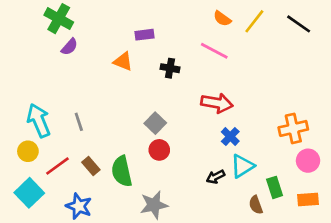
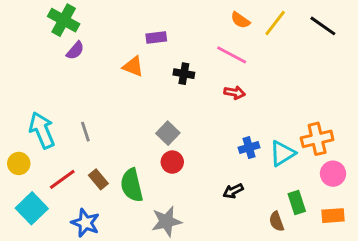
red arrow: (217, 103) -> (235, 93), moved, size x0.6
blue cross: (230, 137) -> (249, 148), turned 30
yellow circle: (28, 151) -> (19, 163), moved
cyan triangle: (242, 166) -> (282, 153), moved

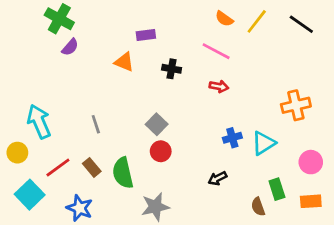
gray line: (85, 132) -> (96, 124), moved
orange cross: (317, 139) -> (296, 105), moved

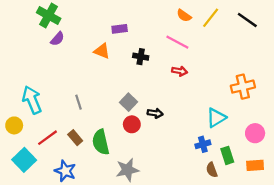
blue cross: (232, 138) -> (203, 144), moved
black arrow: (217, 178) -> (155, 113), moved, turned -144

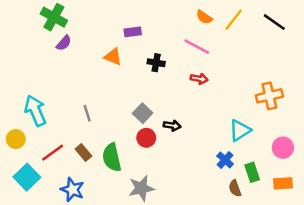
blue cross: (203, 144) -> (225, 160), turned -32

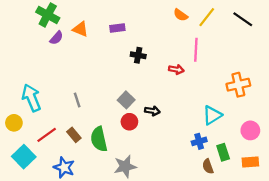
pink line: (197, 47) -> (196, 50), moved, turned 65
orange triangle: (113, 57) -> (80, 29), moved
blue cross: (225, 160) -> (199, 141), turned 32

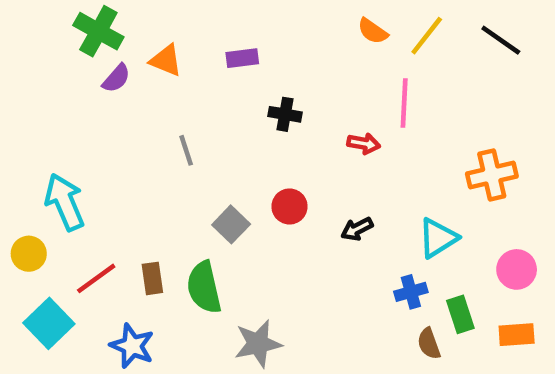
gray line: (77, 100) -> (186, 150), moved
gray square: (126, 100) -> (231, 224), moved
black arrow: (152, 111) -> (357, 229), moved, turned 144
red circle: (129, 122) -> (290, 206), moved
brown rectangle: (74, 135) -> (152, 278), turned 32

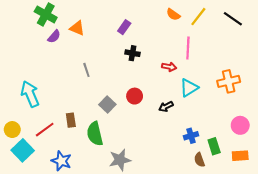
purple rectangle: (242, 58) -> (124, 27), moved, turned -48
cyan triangle: (438, 238) -> (189, 88), moved
yellow circle: (29, 254) -> (12, 130), moved
brown rectangle: (152, 278) -> (71, 120), moved

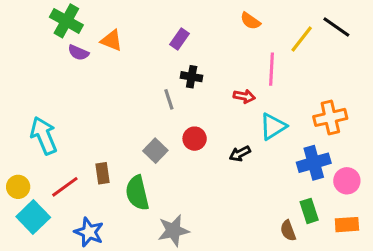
yellow line: (198, 17) -> (302, 39), moved
purple semicircle: (54, 36) -> (78, 53), turned 72
gray line: (86, 70) -> (169, 99), moved
blue cross: (191, 136) -> (314, 163), moved, size x1.5

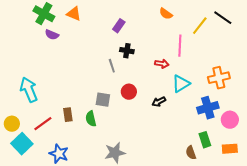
orange triangle: (112, 41) -> (74, 14), moved
gray square: (155, 151) -> (103, 100), turned -35
green semicircle: (137, 193) -> (91, 119), moved, size x0.7

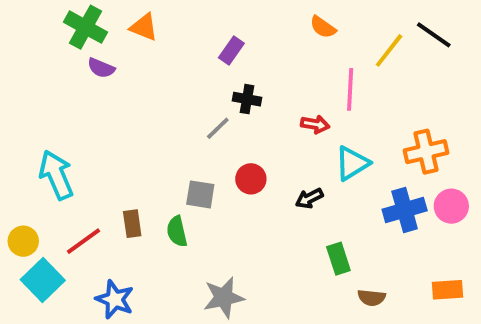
gray line: (112, 66) -> (218, 128), turned 64
pink circle: (230, 120) -> (451, 206), moved
green rectangle: (205, 140) -> (338, 259), moved
brown semicircle: (191, 153) -> (372, 298), turned -64

